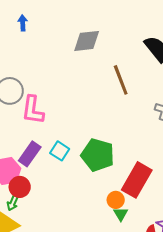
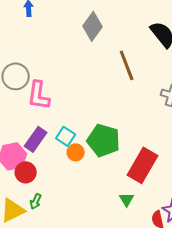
gray diamond: (87, 41) -> (93, 26), turned -48
orange circle: (116, 200) -> (76, 152), moved
green arrow: (13, 203) -> (36, 201), moved

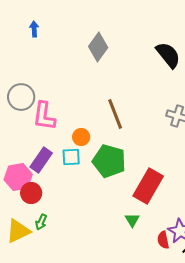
brown line: (127, 65) -> (115, 114), moved
cyan square: (66, 136) -> (71, 157), turned -36
orange circle: (76, 152) -> (81, 137), moved

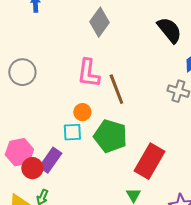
pink L-shape: (44, 116) -> (88, 73), moved
purple rectangle: (41, 160) -> (50, 160), moved

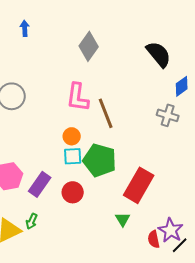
cyan square: (72, 132) -> (73, 156), moved
red circle: (32, 168) -> (73, 192), moved

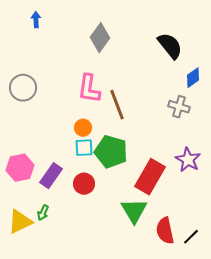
green triangle: (123, 219) -> (134, 211), size x1.8
purple star: (171, 230) -> (188, 160), moved
red semicircle: (154, 239) -> (165, 231), size x1.5

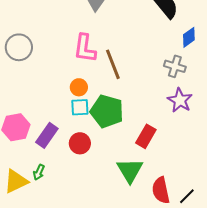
purple star: (188, 160) -> (180, 100), moved
red rectangle: (150, 177) -> (146, 136), size x0.7

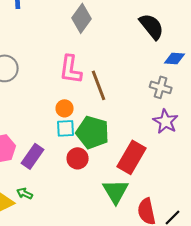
blue diamond: (189, 37) -> (175, 58), turned 40
red rectangle: (146, 136) -> (132, 157), size x1.4
red circle: (80, 143) -> (78, 158), moved
green arrow: (39, 172) -> (25, 193), turned 91

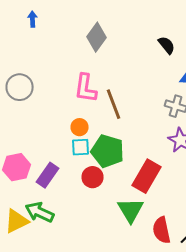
black semicircle: (152, 26) -> (167, 45), size x0.7
green arrow: (25, 193) -> (40, 212), size x1.8

